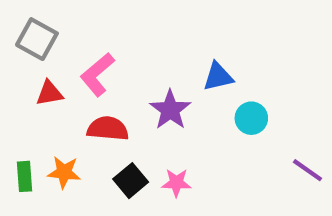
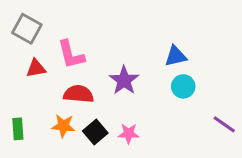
pink L-shape: (97, 74) -> (71, 55), turned -64
blue triangle: (218, 77) -> (176, 56), moved
orange star: (64, 172) -> (63, 126), moved

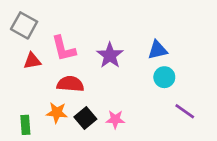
purple star: (124, 80) -> (110, 55), moved
purple line: (224, 124) -> (185, 111), moved
green rectangle: (18, 129) -> (25, 125), moved

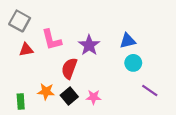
red semicircle: (70, 84) -> (69, 68), moved, turned -75

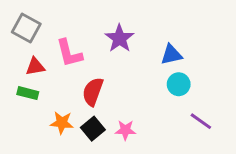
purple star: (89, 45) -> (119, 38), moved
green rectangle: (21, 102) -> (28, 93), moved, turned -72

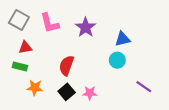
pink L-shape: (69, 53) -> (50, 23), moved
cyan circle: (179, 84) -> (117, 60), moved
orange star: (62, 123) -> (35, 88), moved

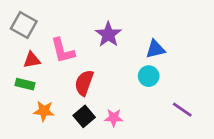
pink L-shape: (50, 23) -> (63, 51), moved

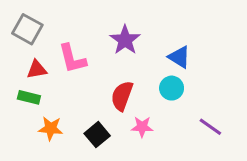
blue triangle: (155, 49) -> (179, 57), turned 45
red semicircle: (84, 83) -> (122, 96), moved
pink star: (114, 118) -> (142, 127), moved

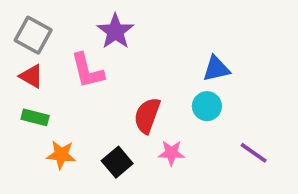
purple star: (125, 40) -> (115, 31), moved
blue triangle: (179, 57) -> (216, 69), turned -45
red triangle: (37, 69) -> (31, 76), moved, turned 40

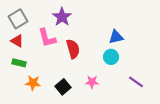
gray square: (33, 35) -> (18, 19), turned 30
red semicircle: (147, 115) -> (73, 49), moved, turned 144

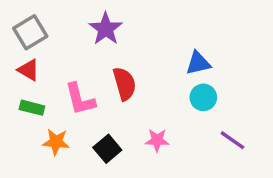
pink L-shape: (47, 38) -> (80, 99), moved
cyan circle: (111, 57) -> (203, 97), moved

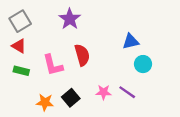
cyan circle: (203, 97) -> (143, 64), moved
purple line: (232, 140) -> (127, 92), moved
orange star: (56, 142) -> (45, 102), moved

